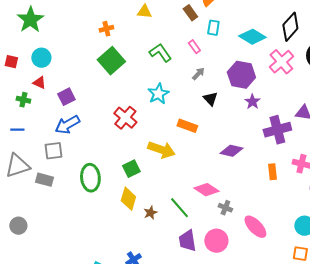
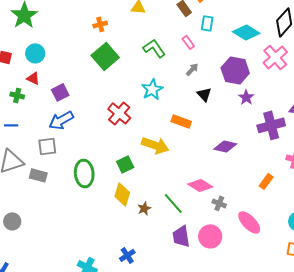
orange rectangle: (272, 172) -> (266, 181), moved, turned 42

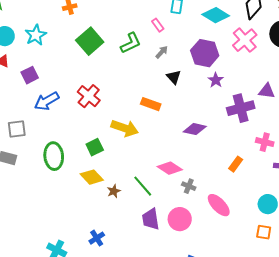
green L-shape: (154, 48) -> (131, 43), moved, turned 100
green square: (105, 56) -> (90, 41), moved
cyan star: (152, 89) -> (36, 35), moved
blue arrow: (61, 120) -> (47, 101), moved
yellow diamond: (122, 194) -> (92, 177), turned -60

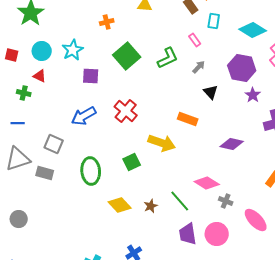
purple square: (30, 75) -> (91, 76), moved, turned 30
gray square: (17, 129) -> (54, 144), turned 30
yellow diamond: (92, 177) -> (120, 205), moved

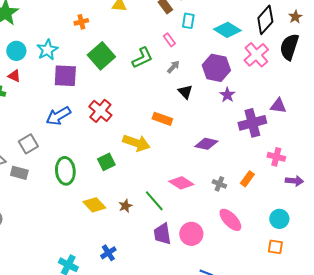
purple square: (91, 76) -> (65, 76), size x1.4
gray square: (54, 144) -> (28, 144), turned 36
gray cross: (226, 201) -> (219, 184), moved

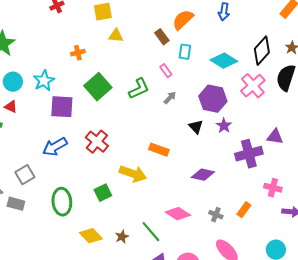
black triangle: (185, 92) -> (196, 127), moved

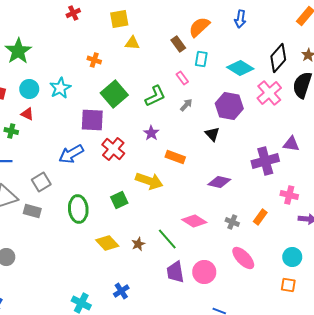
orange cross: (78, 53) -> (94, 60), turned 32
purple square: (62, 107) -> (92, 120), moved
purple star: (224, 126) -> (151, 133), moved

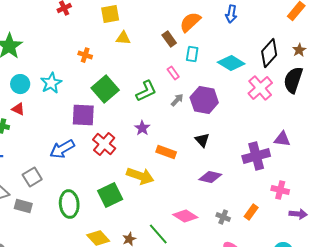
purple hexagon: (229, 106) -> (204, 100), moved
black triangle: (212, 134) -> (202, 140), moved
green square: (119, 200) -> (110, 195), size x1.4

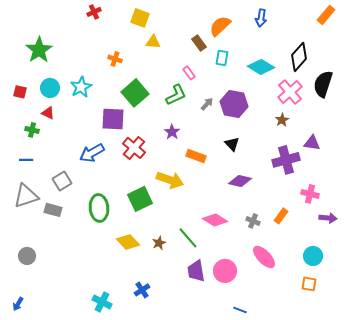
yellow square: (110, 14) -> (140, 18), turned 30
brown star: (299, 50) -> (282, 120), moved
pink rectangle: (173, 73) -> (189, 73), moved

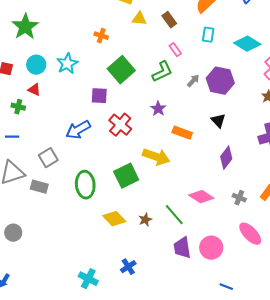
brown rectangle: (199, 43) -> (169, 20), moved
purple square: (113, 119) -> (99, 96), size x0.7
purple diamond: (240, 181) -> (226, 158), turned -65

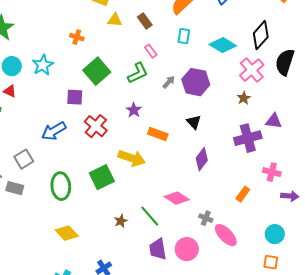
gray cross: (239, 198) -> (206, 218), moved
yellow diamond: (114, 219) -> (67, 233), moved

